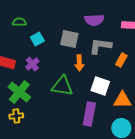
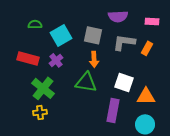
green semicircle: (19, 22) -> (35, 24), moved
cyan square: (37, 39) -> (61, 35), size x1.5
orange rectangle: (121, 60) -> (147, 48), moved
orange arrow: (79, 63) -> (94, 59), moved

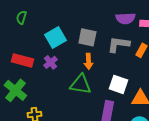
purple semicircle: (118, 16) -> (125, 18), moved
green semicircle: (35, 24) -> (21, 17), moved, turned -72
green cross: (43, 88) -> (15, 90), moved

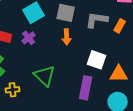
green triangle: (80, 84) -> (45, 76), moved, turned 35

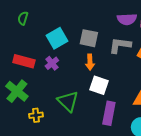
white square: (97, 60) -> (99, 85), moved

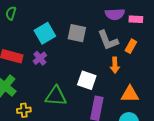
gray L-shape: (120, 45) -> (108, 40), turned -120
orange arrow: (90, 62) -> (115, 65), moved
green triangle: (68, 101) -> (56, 96), turned -40

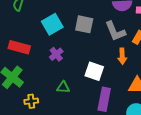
purple cross: (40, 58) -> (56, 54), moved
green triangle: (56, 96) -> (63, 87), size x0.6

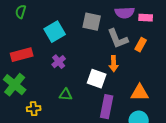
gray square: (84, 24) -> (92, 22), moved
red rectangle: (19, 47) -> (22, 55), turned -30
orange arrow: (122, 56) -> (114, 64), moved

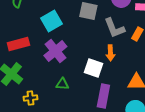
purple cross: (59, 62) -> (55, 51), size x1.6

